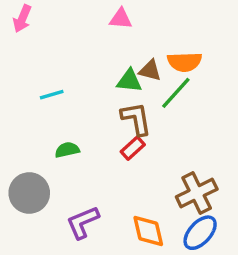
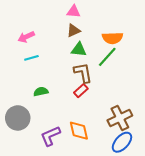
pink arrow: (22, 19) -> (26, 37), moved, turned 42
brown triangle: (150, 70) -> (74, 31), moved, turned -40
orange diamond: (148, 231) -> (79, 131), moved

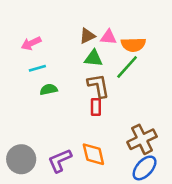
pink triangle: (74, 12) -> (108, 37), moved
red rectangle: (81, 91) -> (96, 107), turned -48
green semicircle: (41, 92) -> (49, 89), moved
gray circle: (18, 118) -> (21, 159), moved

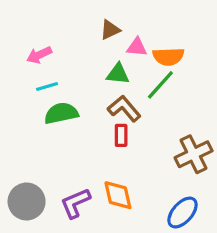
brown triangle: (87, 36) -> (110, 30), moved
brown L-shape: (98, 86) -> (124, 109), turned -30
green semicircle: (49, 89) -> (61, 113), size x1.5
brown cross: (142, 139) -> (194, 154), moved

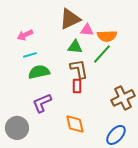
brown triangle: (110, 30) -> (70, 19), size x1.6
brown L-shape: (124, 109) -> (79, 69), turned 30
purple L-shape: (75, 203) -> (42, 103), moved

